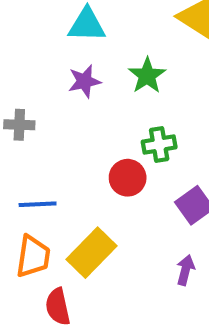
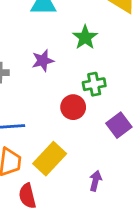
purple star: (84, 81) -> (43, 61), moved
purple arrow: (185, 270) -> (95, 181), moved

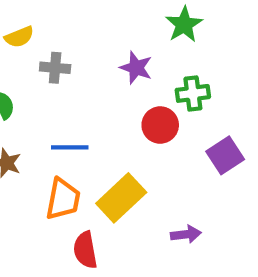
purple star: (43, 61) -> (136, 68), moved, turned 30
purple arrow: (95, 181) -> (186, 234), turned 66

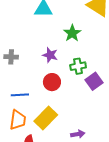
red circle: (160, 125) -> (52, 82), moved
purple square: (225, 155) -> (94, 81), moved

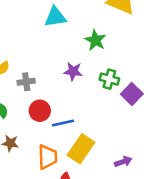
green cross: (78, 66) -> (109, 79), turned 35
red circle: (52, 82) -> (40, 111), moved
blue line: (20, 95) -> (63, 123), moved

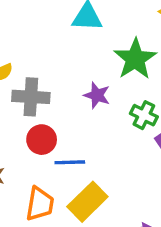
green star: (95, 40) -> (135, 59), size x1.4
gray cross: (26, 82) -> (31, 97), size x1.5

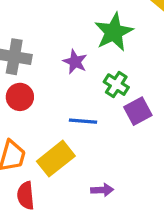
blue line: (70, 162) -> (83, 121), moved

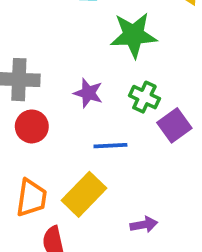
green star: (114, 32) -> (134, 35), turned 30
purple star: (75, 62) -> (88, 93), moved

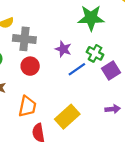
blue line: (110, 146) -> (77, 69), moved, turned -36
yellow rectangle: (84, 194) -> (67, 117), moved
purple arrow: (144, 225) -> (113, 109), moved

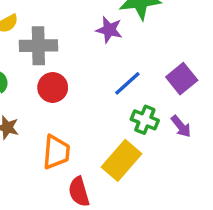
purple star: (63, 49) -> (109, 30), moved
green cross: (95, 53) -> (145, 120), moved
purple arrow: (113, 109) -> (181, 126), moved, turned 64

